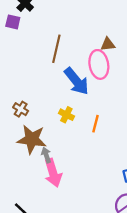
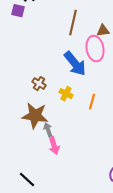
brown line: (56, 49) -> (73, 23), moved
brown cross: (21, 109) -> (39, 84), moved
pink arrow: (53, 173) -> (54, 146), size x0.7

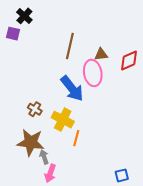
yellow cross: (66, 94) -> (63, 120), size x1.5
orange line: (92, 102) -> (76, 138), moved
pink arrow: (54, 146) -> (50, 173), turned 36

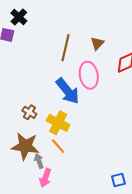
brown triangle: (101, 54) -> (97, 43), moved, turned -40
orange line: (76, 138) -> (58, 146), moved, turned -56

